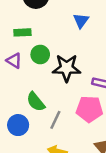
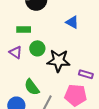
blue triangle: (81, 21) -> (72, 22), turned -40

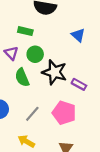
purple rectangle: (86, 74) -> (79, 84), moved
green semicircle: (32, 87) -> (22, 77), moved

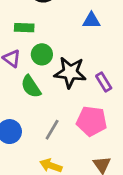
blue triangle: (78, 35) -> (91, 21), turned -32
purple rectangle: (79, 84) -> (104, 82), turned 40

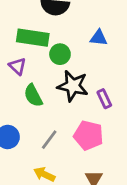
green rectangle: (24, 28) -> (33, 38), size x1.6
green circle: (42, 54) -> (60, 54), moved

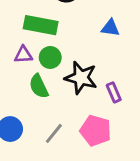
green circle: (60, 54) -> (50, 57), moved
purple triangle: (17, 66) -> (23, 55), turned -48

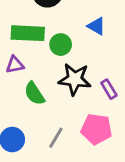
blue triangle: (110, 28) -> (97, 26), turned 30
green circle: (50, 57) -> (61, 45), moved

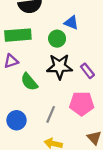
green circle: (61, 45) -> (57, 39), moved

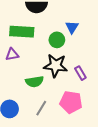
blue triangle: (71, 23) -> (72, 27), turned 32
green semicircle: (29, 82) -> (34, 82), moved, turned -66

